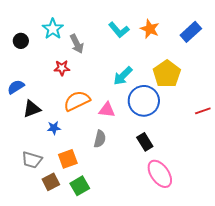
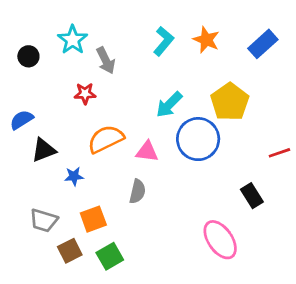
cyan L-shape: (119, 30) -> (164, 41), turned -100
black rectangle: (145, 142) -> (252, 196), moved

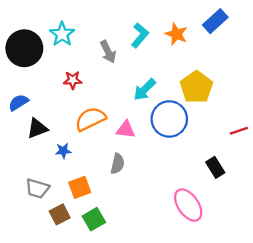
blue rectangle: (263, 44) -> (215, 21), moved
black circle: (28, 56) -> (24, 48), size x2.0
gray arrow: (106, 60) -> (108, 52), moved

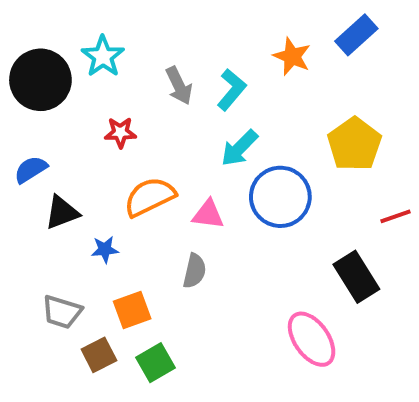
cyan L-shape: (140, 35) -> (232, 90), moved
yellow pentagon: (196, 87) -> (354, 144), moved
black rectangle: (215, 167) -> (356, 277), size x1.4

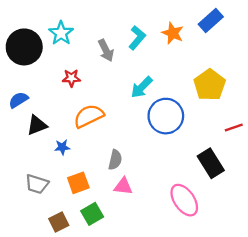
cyan L-shape: (232, 90) -> (137, 38), moved
pink triangle: (208, 214) -> (123, 186), moved
brown square: (99, 355) -> (59, 222), moved

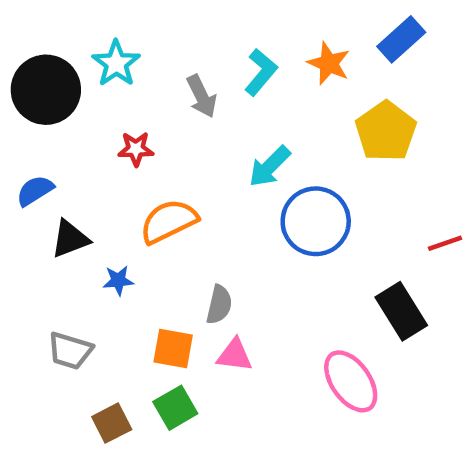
yellow pentagon: (210, 85) -> (386, 131), moved
orange square: (78, 183) -> (173, 349), moved, turned 30

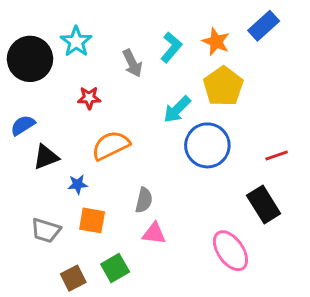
yellow pentagon: (386, 131) -> (223, 86), moved
red line: (445, 243) -> (277, 156), moved
orange square: (173, 349) -> (92, 220), moved

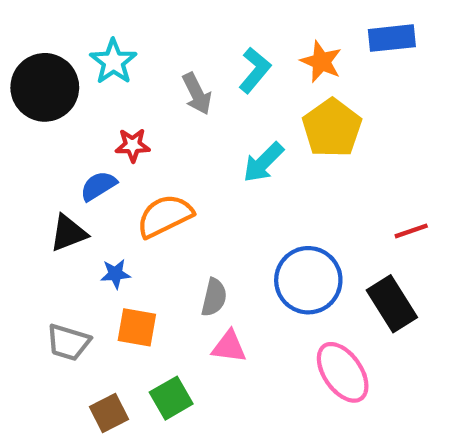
blue rectangle: (264, 26) -> (392, 38), turned 36
blue semicircle: (23, 125) -> (98, 186), moved
blue circle: (207, 145) -> (308, 280), moved

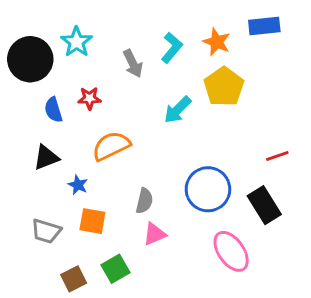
blue semicircle: (98, 186) -> (53, 110), moved, turned -75
blue star: (115, 274) -> (78, 185), turned 30
pink triangle: (229, 347) -> (155, 234), turned -30

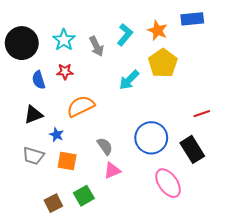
cyan star: (77, 42) -> (64, 40), moved
gray semicircle: (144, 201) -> (105, 146), turned -48
gray trapezoid: (46, 231) -> (33, 156), moved

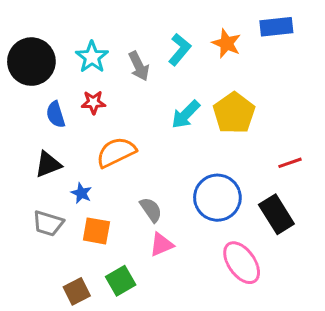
yellow pentagon: (163, 63) -> (234, 113), moved

